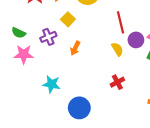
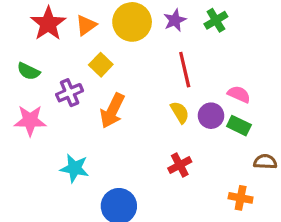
green semicircle: (19, 33) -> (28, 71), moved
purple circle: (136, 40) -> (211, 116), moved
orange arrow: (75, 48) -> (112, 111), size x1.5

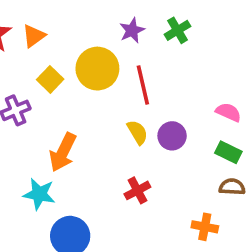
yellow circle: (132, 22) -> (97, 69), moved
pink semicircle: (239, 94) -> (228, 112), moved
orange arrow: (112, 111) -> (63, 152), moved
green rectangle: (239, 126) -> (228, 152), moved
cyan star: (74, 168) -> (39, 194), moved

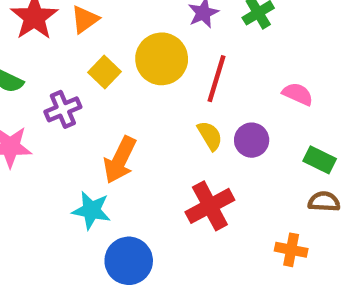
red line: (143, 85) -> (216, 79), turned 30
pink semicircle: (228, 112) -> (298, 94), moved
red cross: (137, 190) -> (210, 206), size x1.5

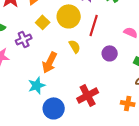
yellow semicircle: (210, 136) -> (75, 46), moved
red cross: (210, 206) -> (88, 95), moved
cyan star: (91, 210) -> (37, 85), turned -30

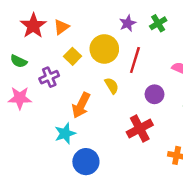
red cross: (88, 95) -> (140, 129), moved

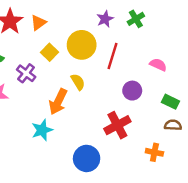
purple cross: (49, 77) -> (26, 73), turned -30
yellow semicircle: (112, 86) -> (78, 82), moved
blue circle: (86, 162) -> (87, 158), moved

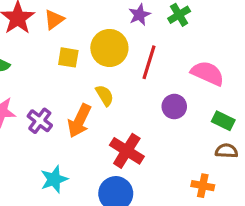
yellow square: (50, 52) -> (68, 57), turned -35
pink semicircle: (158, 65) -> (208, 73), size x1.5
purple cross: (26, 73) -> (40, 121), moved
red cross: (117, 125) -> (127, 151), moved, turned -30
cyan star: (42, 130) -> (54, 179), moved

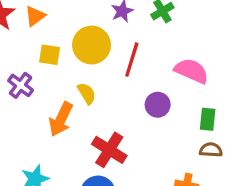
purple cross: (40, 121) -> (21, 85), moved
green rectangle: (223, 121) -> (208, 119), turned 70

